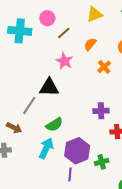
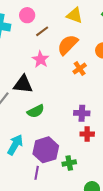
yellow triangle: (95, 14) -> (75, 15), turned 36
orange semicircle: (90, 44) -> (68, 45), size x1.6
purple cross: (101, 111) -> (82, 113), moved
green semicircle: (54, 125) -> (36, 111), moved

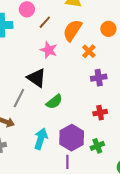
black triangle: (23, 84) -> (37, 78), turned 40
purple cross: (82, 113) -> (99, 78), moved
red cross: (87, 134) -> (100, 113), moved

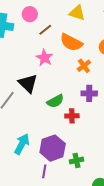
orange semicircle: (72, 30) -> (71, 42), turned -105
green semicircle: (54, 102) -> (55, 101), moved
red cross: (100, 113) -> (72, 116), moved

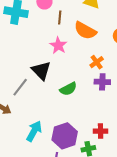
brown line: (45, 30) -> (60, 17), turned -48
orange cross: (84, 66) -> (97, 62), moved
red cross: (72, 116) -> (101, 131), moved

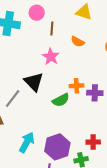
orange semicircle: (85, 31) -> (78, 42), size x0.6
orange cross: (97, 62) -> (77, 86), moved, turned 32

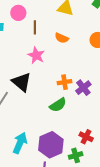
purple cross: (95, 93) -> (83, 88), turned -35
green semicircle: (61, 100) -> (58, 105), moved
red cross: (93, 142) -> (86, 137), turned 32

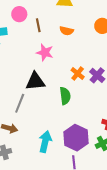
black triangle: (21, 82) -> (35, 81), turned -35
orange cross: (65, 82) -> (78, 74), turned -32
green semicircle: (58, 105) -> (65, 96), moved, turned -54

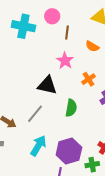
orange cross: (78, 74) -> (89, 79), moved
gray line: (20, 103) -> (35, 114), moved

